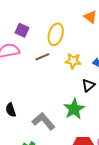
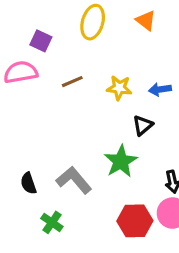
yellow ellipse: (56, 34) -> (93, 22), moved
black semicircle: (11, 110) -> (28, 183), moved

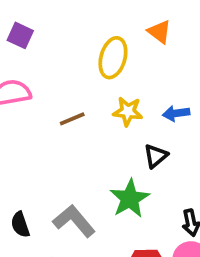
yellow ellipse: (93, 22) -> (113, 58), moved
purple square: (41, 41) -> (20, 35), moved
brown line: (72, 82) -> (72, 119), moved

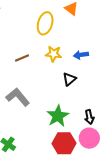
green star: (130, 199) -> (58, 116), moved
gray L-shape: (74, 221) -> (18, 97), moved

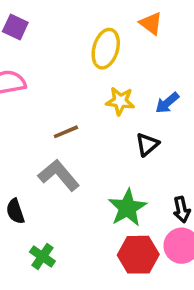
blue arrow: (81, 55) -> (167, 103), turned -32
brown line: (22, 58) -> (66, 132), moved

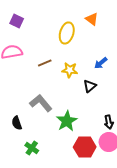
yellow star: (120, 101) -> (70, 70), moved
brown line: (66, 132) -> (45, 63), moved
green star: (127, 208) -> (67, 121), moved

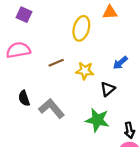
orange triangle: (92, 19) -> (110, 12), turned -40
green star: (67, 121) -> (97, 120), moved, turned -30
black semicircle: (17, 123) -> (24, 98), moved

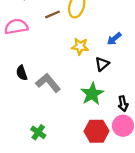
brown line: (56, 63) -> (52, 14), moved
green star: (97, 120) -> (92, 94), turned 30

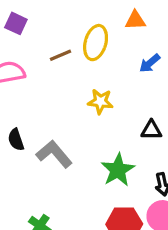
blue arrow: (114, 39) -> (150, 63), moved
black triangle: (102, 64) -> (151, 130), moved, turned 40

